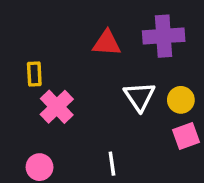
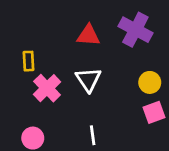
purple cross: (164, 36) -> (135, 30), turned 32
white triangle: (139, 96) -> (88, 80), moved

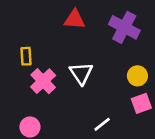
red triangle: (88, 35) -> (75, 19), moved
white line: (93, 135) -> (102, 124), moved, turned 60

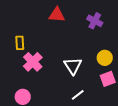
purple cross: (124, 27) -> (95, 21), size x0.7
white triangle: (81, 73) -> (73, 66), moved

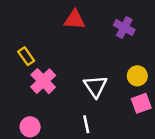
yellow rectangle: (20, 43) -> (26, 56), turned -32
white line: (78, 95) -> (86, 124), moved, turned -64

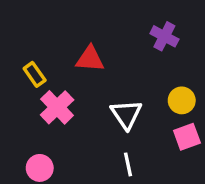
red triangle: (75, 20) -> (90, 59), moved
white line: (86, 124) -> (128, 164), moved

